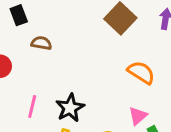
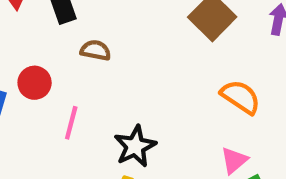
pink line: (32, 107) -> (71, 123), moved

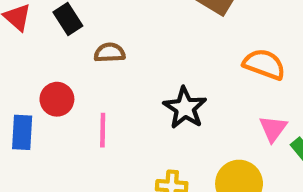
black star: (135, 146) -> (185, 108), moved

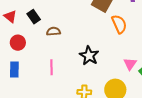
orange semicircle: (264, 64) -> (119, 24), moved, turned 48
red circle: (57, 99) -> (18, 43), moved

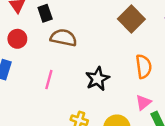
orange semicircle: (119, 24) -> (144, 66), moved
brown semicircle: (53, 31) -> (63, 38), size x1.5

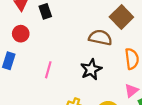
brown semicircle: (63, 38) -> (100, 38), moved

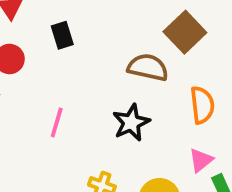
black rectangle: (45, 11) -> (62, 35), moved

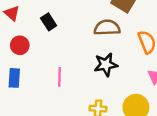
black star: (131, 123) -> (106, 65), turned 30

